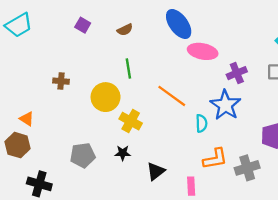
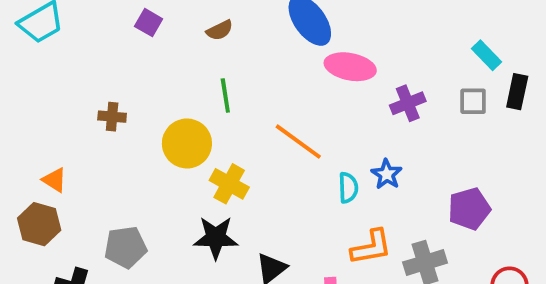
blue star: (225, 105) -> (387, 174), moved, size x0.6
black star: (123, 153) -> (216, 238), size x1.6
gray pentagon: (83, 155) -> (126, 247), moved

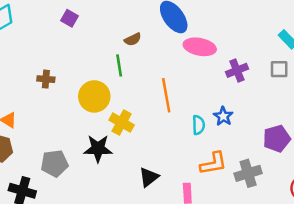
brown semicircle: (220, 30) -> (133, 39), moved
orange line: (298, 142) -> (166, 95), turned 44
black star: (216, 238) -> (98, 149), moved

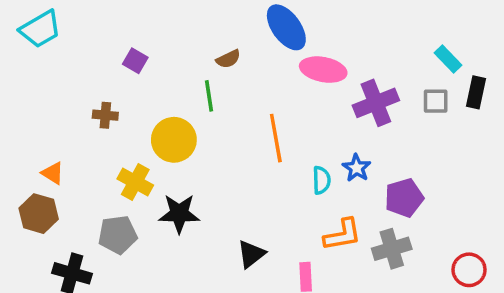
purple square: (69, 18) -> (135, 61), moved
purple cross: (237, 70) -> (376, 103), size x1.4
yellow cross: (122, 122) -> (135, 182), moved
purple pentagon: (277, 139) -> (404, 198), moved

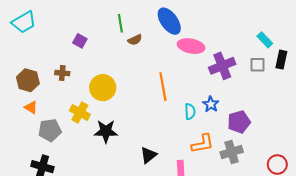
green line: (209, 96) -> (120, 23), moved
brown hexagon: (39, 214) -> (28, 80), moved
gray pentagon: (118, 235) -> (50, 130), moved

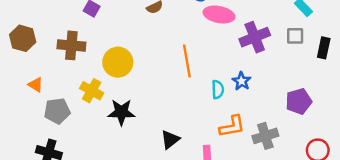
black rectangle: (281, 60) -> (324, 48), moved
brown cross: (62, 73) -> (71, 45), size x1.6
brown hexagon: (28, 80) -> (23, 38), moved
purple pentagon: (239, 122) -> (299, 101), moved

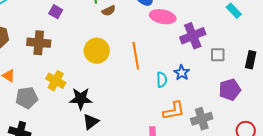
gray square: (295, 36) -> (218, 55), moved
black rectangle: (324, 48) -> (251, 60), moved
yellow circle: (118, 62) -> (97, 51), moved
black triangle: (170, 139) -> (91, 122), moved

